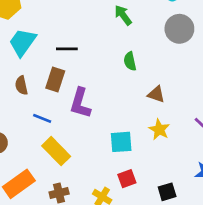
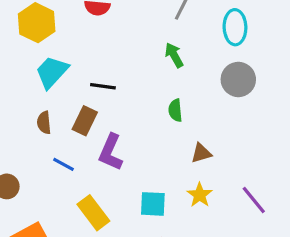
brown triangle: (156, 94) -> (201, 153), turned -42
yellow rectangle: (56, 151) -> (93, 213), moved

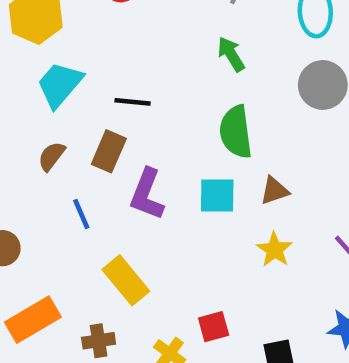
green semicircle: (175, 110) -> (236, 132), size x1.6
brown semicircle: (44, 123) -> (52, 156), turned 45
blue line: (63, 164) -> (81, 214), turned 40
cyan square: (153, 204) -> (217, 195), moved

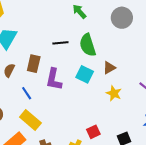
black line: (133, 102) -> (60, 43), moved
cyan square: (217, 195) -> (85, 74), turned 36
yellow rectangle: (126, 280) -> (30, 120), moved

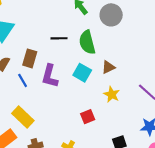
gray circle: (122, 18) -> (111, 15), moved
blue line: (27, 93) -> (23, 80), moved
red square: (93, 132) -> (88, 117), moved

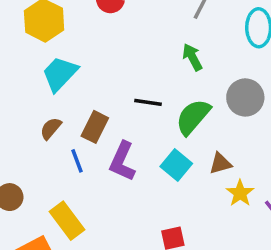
gray circle: (111, 15) -> (245, 97), moved
green semicircle: (87, 42) -> (193, 117), turned 45
yellow star: (112, 94) -> (240, 193), moved

